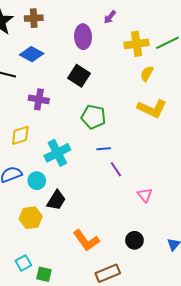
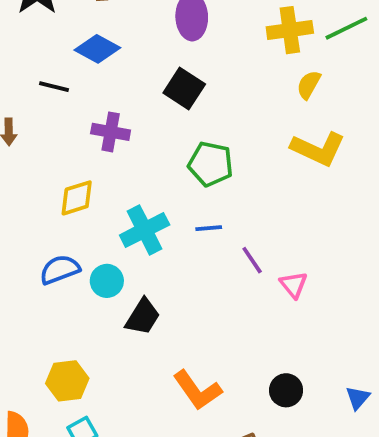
blue line: (104, 149) -> (209, 228), moved
pink triangle: (145, 195) -> (294, 285), moved
yellow hexagon: (31, 218) -> (67, 381), moved

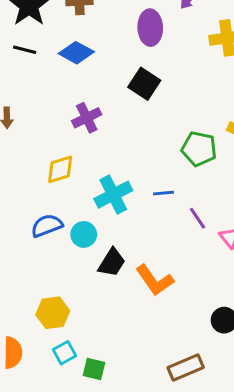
black line: (54, 87) -> (25, 50), moved
purple cross: (111, 132) -> (87, 118), turned -36
green pentagon: (211, 164) -> (199, 149), moved
orange L-shape: (197, 390) -> (155, 280), moved

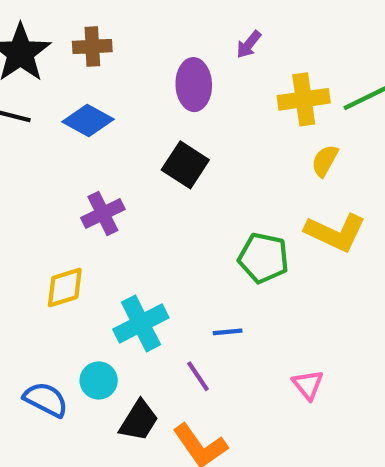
blue line: (163, 193) -> (228, 332), moved
purple line: (197, 218) -> (198, 376), moved
blue semicircle: (47, 226) -> (46, 400), moved, turned 48

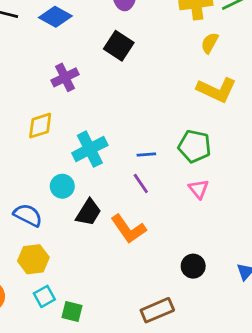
green pentagon: (264, 258) -> (195, 146), moved
purple line: (198, 376) -> (141, 183), moved
blue semicircle: (46, 400) -> (28, 215), moved

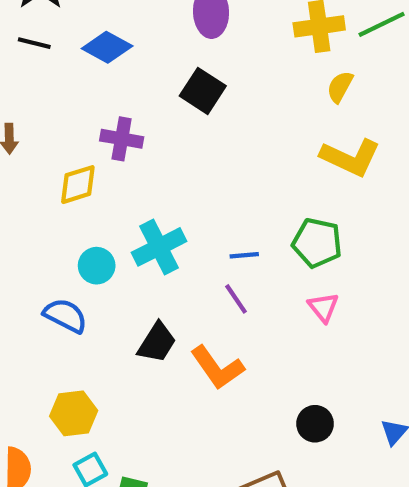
purple cross: (65, 77) -> (122, 139), turned 36
yellow diamond: (40, 126) -> (78, 185), moved
cyan circle: (62, 186) -> (97, 266), moved
blue semicircle: (28, 215) -> (65, 316), moved

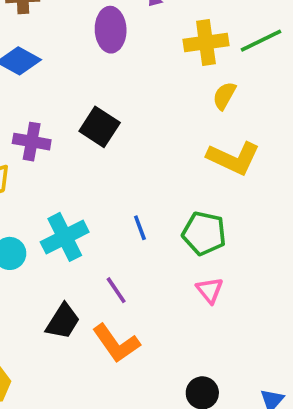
black square: (203, 91) -> (100, 127), moved
blue line: (244, 255) -> (140, 228), moved, turned 75
purple line: (236, 299) -> (116, 290), moved

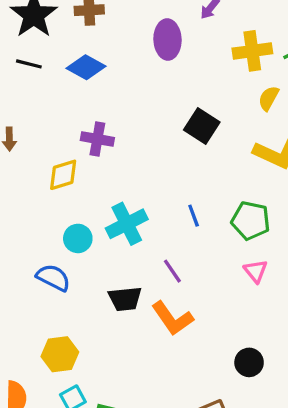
black square: (100, 127) -> (202, 126), moved
black trapezoid: (63, 321) -> (125, 299), turned 52

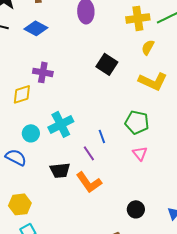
blue line: (194, 216) -> (102, 136), moved

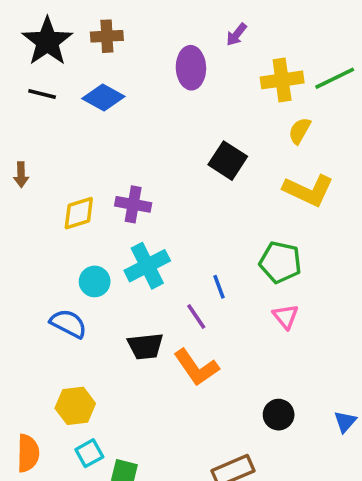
purple cross: (43, 72) -> (133, 204), moved

